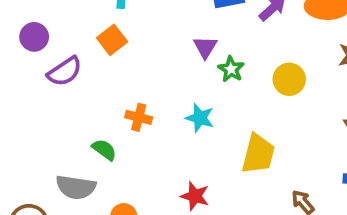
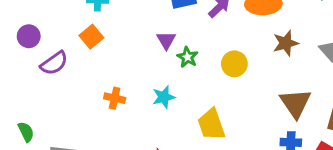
cyan star: (200, 118) -> (164, 97), turned -30
green semicircle: (104, 150) -> (26, 132), moved, turned 30
yellow trapezoid: (258, 154) -> (211, 124), turned 148

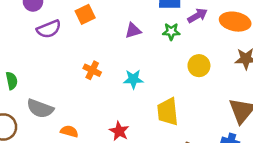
purple triangle: (166, 40) -> (133, 31), moved, turned 30
green star: (187, 57) -> (171, 31), moved, turned 30

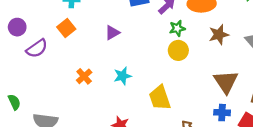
green star: (171, 31) -> (177, 28), moved
orange cross: (92, 70) -> (84, 76), turned 35

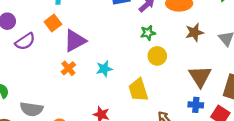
green star: (177, 28) -> (148, 33), moved
purple triangle: (112, 33) -> (75, 41), moved, size x1.6
yellow circle: (178, 50) -> (157, 56), moved

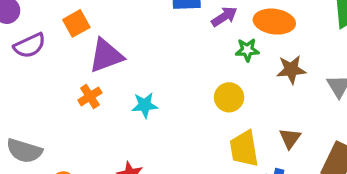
green star: (148, 33) -> (247, 50), moved
brown triangle: (200, 76) -> (290, 138), size x0.6
yellow trapezoid: (138, 90) -> (244, 149), moved

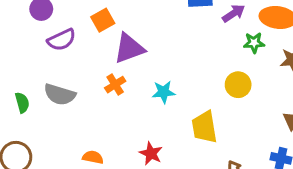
yellow trapezoid: (244, 149) -> (204, 127), moved
gray semicircle: (24, 151) -> (60, 95), moved

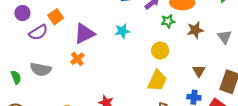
orange square: (103, 20) -> (56, 17), moved
cyan star: (164, 92) -> (122, 31), moved
yellow trapezoid: (204, 127) -> (157, 81), moved, turned -140

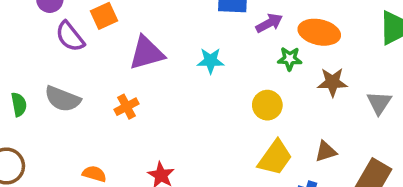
purple semicircle: (38, 32) -> (70, 37), turned 72
orange cross: (77, 59) -> (127, 107), moved
brown triangle: (199, 71) -> (326, 151), turned 32
yellow trapezoid: (157, 81) -> (275, 158), moved

